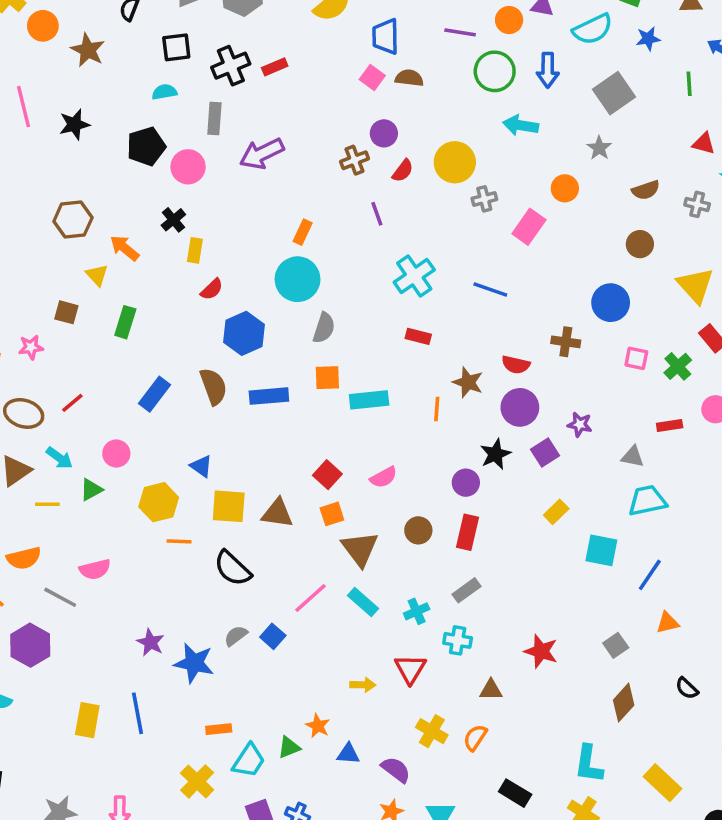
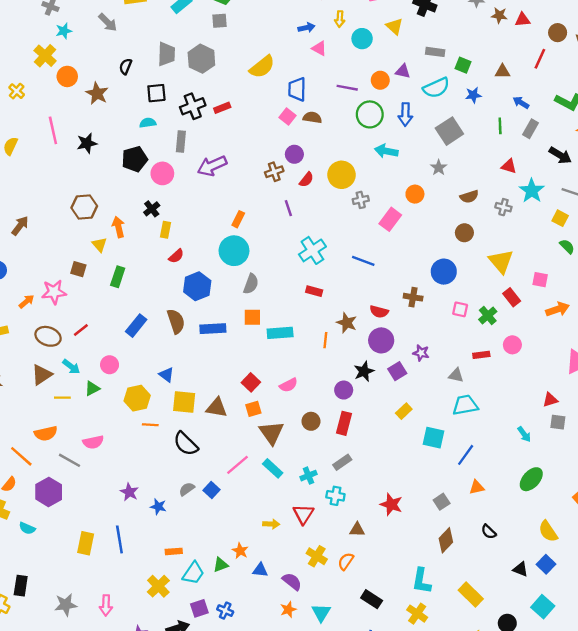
orange arrow: (125, 248) -> (118, 227), turned 36
pink star: (31, 347) -> (54, 292), size x1.5
blue star: (194, 663) -> (158, 507), size x0.6

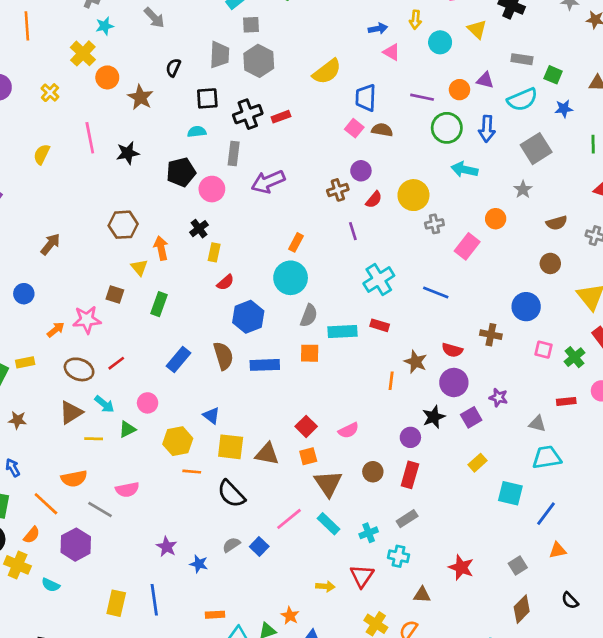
gray square: (220, 21) -> (251, 25), moved
cyan rectangle: (280, 333) -> (342, 332), moved

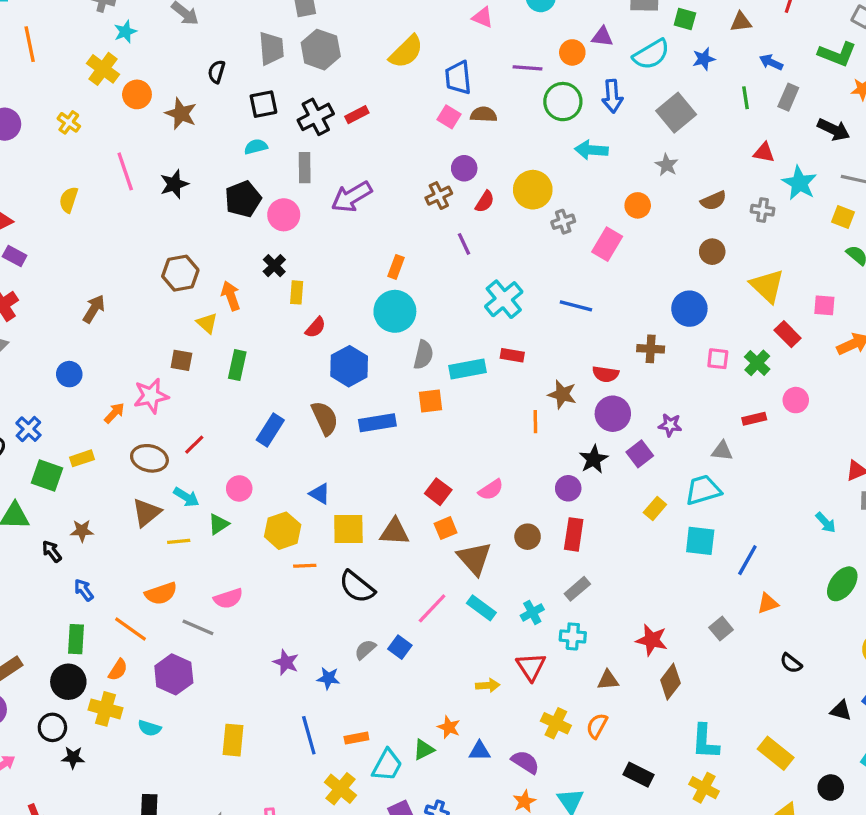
cyan trapezoid: (547, 457) -> (703, 490), moved
blue line: (154, 600) -> (309, 735), moved
brown diamond: (522, 609) -> (670, 682), moved

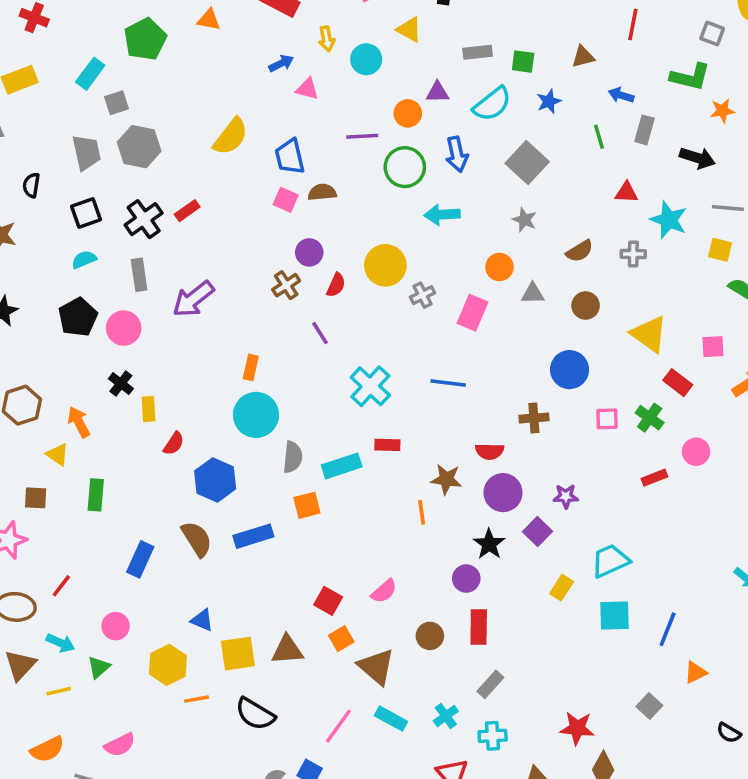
gray triangle: (722, 451) -> (533, 294), moved

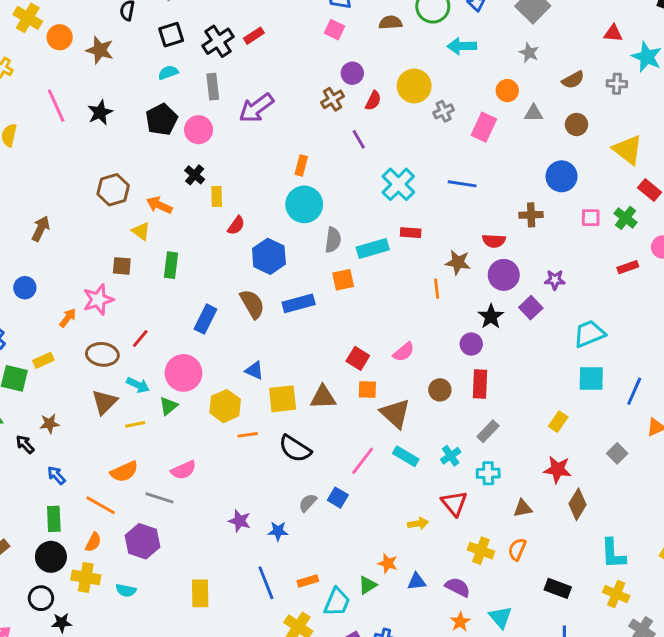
brown semicircle: (322, 192) -> (391, 23), moved
orange arrow: (79, 422) -> (159, 205), turned -40
yellow rectangle: (562, 588) -> (558, 422), moved
pink circle: (116, 626) -> (183, 373), size x1.6
orange square: (341, 639) -> (367, 390), turned 30

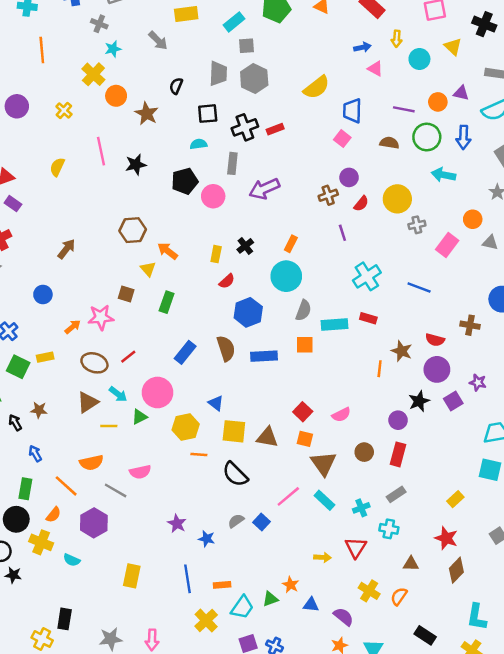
black cross: (195, 175) -> (245, 246), moved

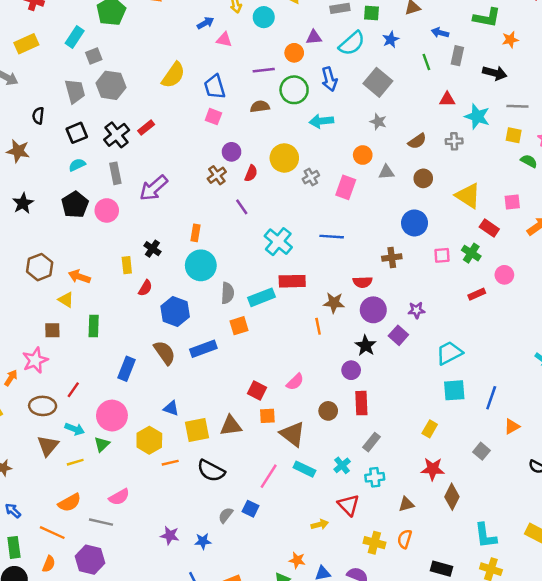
red rectangle: (368, 318) -> (292, 281), size x1.5

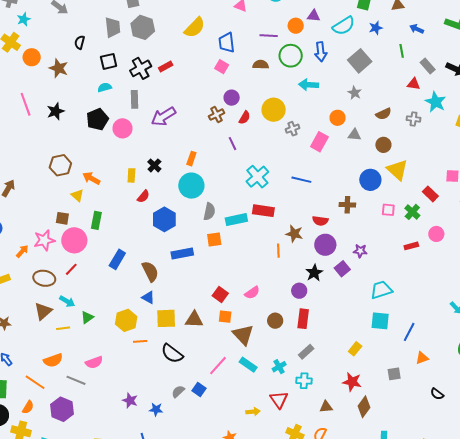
gray rectangle: (457, 56) -> (428, 66), moved, turned -63
yellow triangle: (468, 196) -> (397, 170), moved
brown semicircle: (165, 353) -> (150, 271), moved
pink circle: (112, 416) -> (74, 240), moved
gray square: (481, 451) -> (394, 374), turned 32

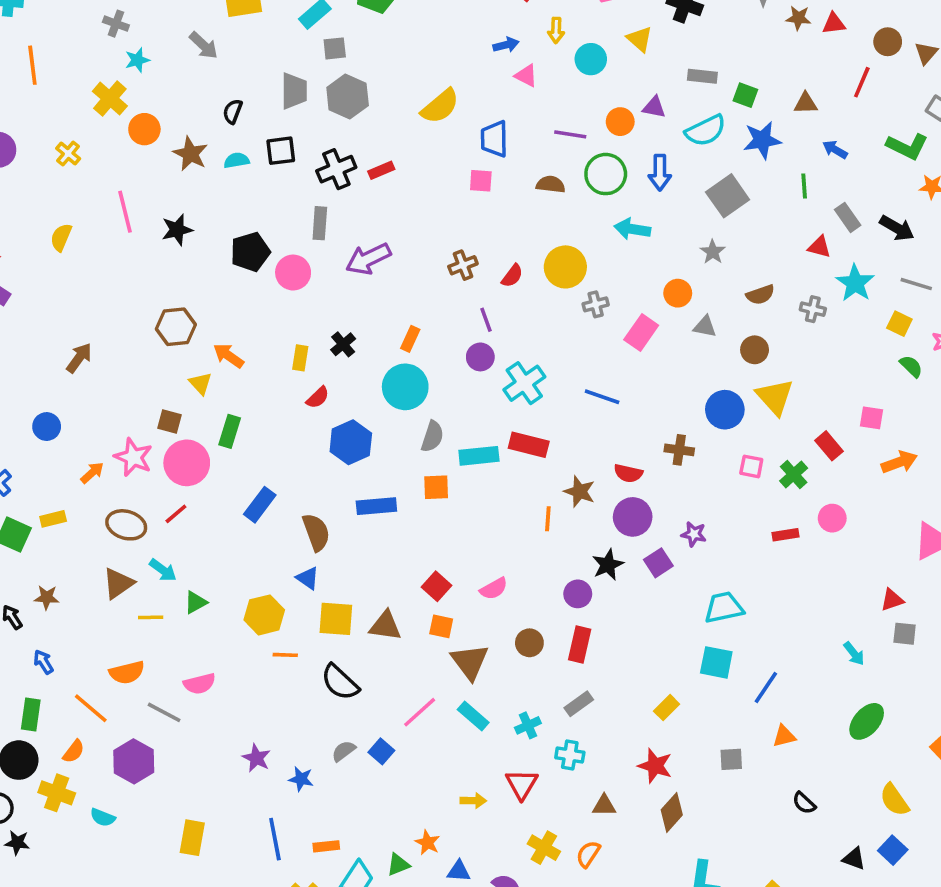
blue star: (376, 28) -> (762, 140), size x1.5
pink square: (222, 67) -> (481, 181), turned -32
cyan semicircle: (105, 87) -> (236, 160), moved
purple circle: (232, 98) -> (480, 357), moved
pink star: (44, 240) -> (133, 457), turned 30

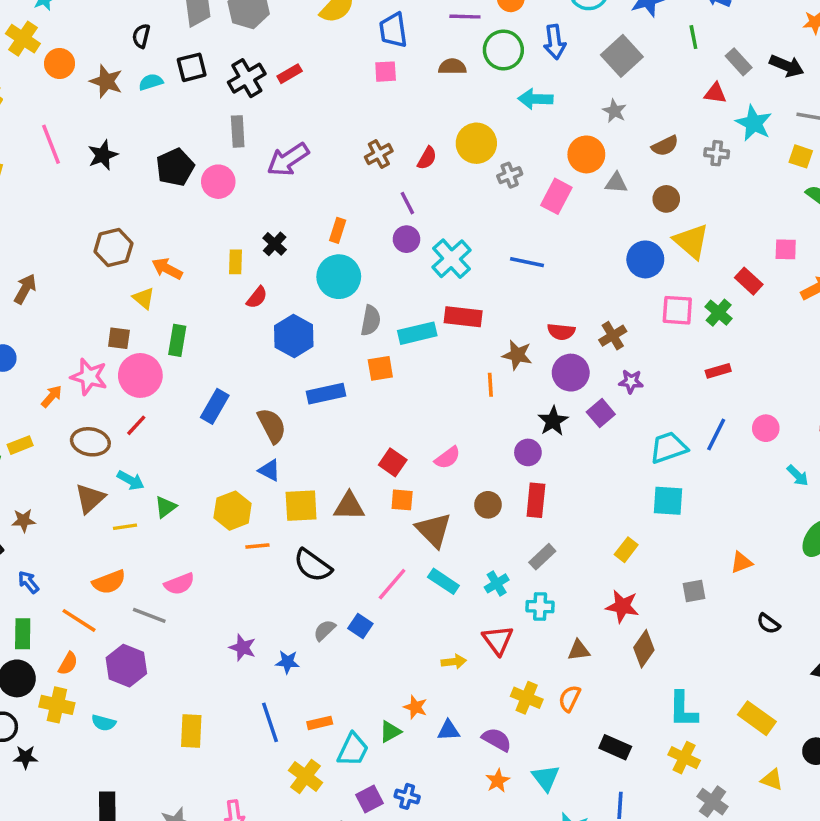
orange circle: (678, 293) -> (586, 154), size x1.4
brown cross: (679, 450) -> (613, 336), moved, turned -32
pink square: (751, 466) -> (677, 310), size x1.4
pink circle: (832, 518) -> (766, 428), moved
blue line: (766, 687) -> (716, 434), moved

